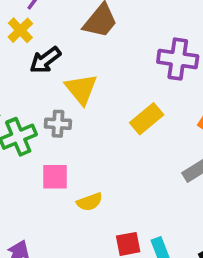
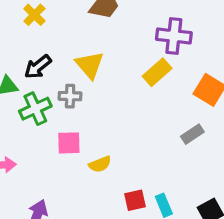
black arrow: (45, 60) -> (38, 67), moved
yellow rectangle: (147, 119) -> (157, 72), moved

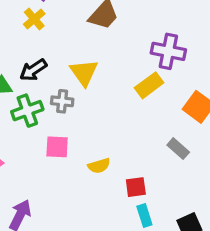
gray rectangle: (192, 134) -> (178, 149), turned 70
yellow semicircle: (100, 164) -> (99, 166), moved
red square: (135, 200) -> (136, 187), moved

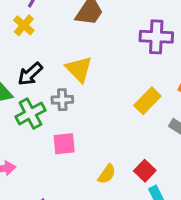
yellow rectangle: (149, 85) -> (147, 101), moved
yellow semicircle: (99, 166) -> (107, 174), moved, turned -30
red square: (136, 187) -> (145, 171), turned -30

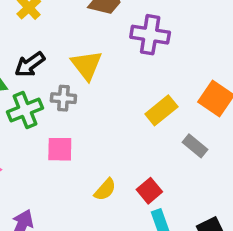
purple cross: (156, 37) -> (150, 35), moved

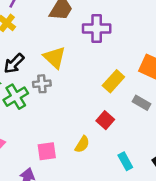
pink square: (60, 149) -> (47, 151), moved
red square: (149, 191) -> (105, 120), moved

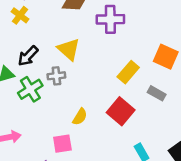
red square: (105, 120) -> (121, 111), size x1.5
yellow semicircle: (82, 144) -> (80, 117), moved

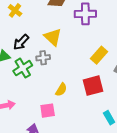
red square: (121, 111) -> (93, 86), turned 35

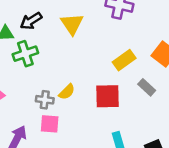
gray cross: (43, 58) -> (45, 100), moved
pink square: (48, 111) -> (50, 124), moved

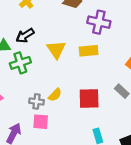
yellow triangle: (72, 24) -> (56, 50), moved
yellow rectangle: (124, 60) -> (89, 51), moved, turned 30

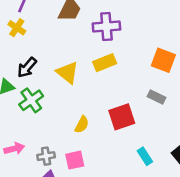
gray cross: (37, 101) -> (46, 156), moved

